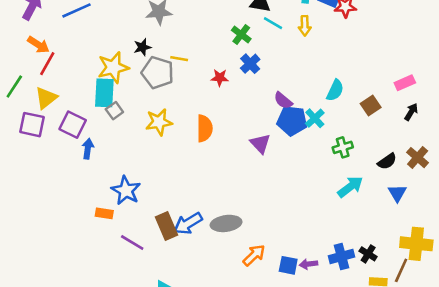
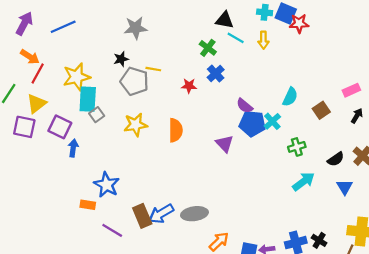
yellow star: (113, 68) -> (77, 77), moved

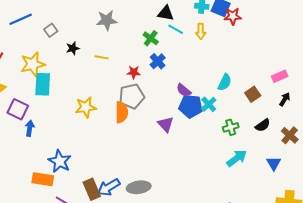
gray star: (136, 28) -> (107, 20), moved
gray pentagon: (134, 81) -> (132, 96), moved, turned -30
gray square: (97, 115) -> (51, 30), moved
black semicircle: (336, 159) -> (263, 125), moved
orange rectangle: (88, 205) -> (43, 179), size x1.5

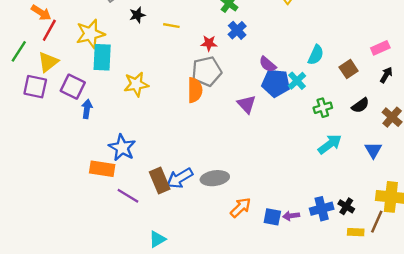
yellow star: (86, 107) -> (136, 84), moved

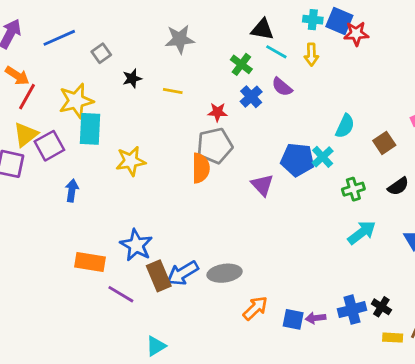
purple semicircle: (268, 64) -> (282, 87), moved
purple square: (73, 87) -> (49, 146), moved, turned 35
blue star: (122, 148) -> (136, 245), moved

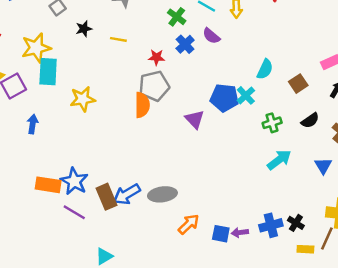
blue star: (136, 245) -> (74, 181), moved

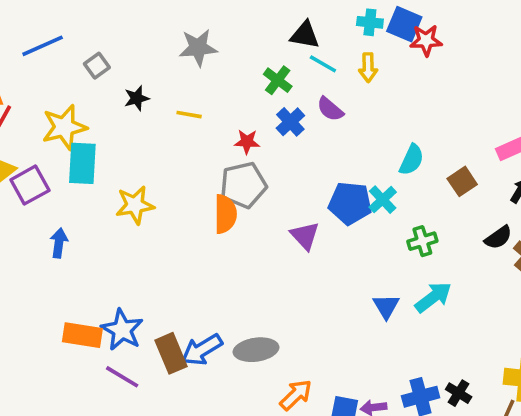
black semicircle: (310, 120) -> (498, 238), moved
blue triangle: (323, 166) -> (386, 306), moved

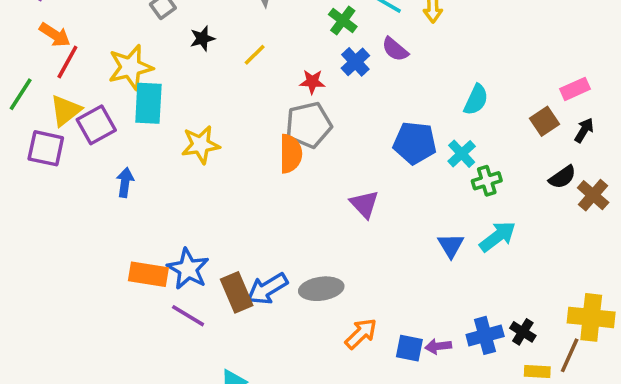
yellow line: (189, 115) -> (255, 55), turned -55
brown square: (462, 181) -> (544, 121), moved
cyan cross: (383, 200) -> (462, 154), moved
purple triangle: (305, 236) -> (364, 204), moved

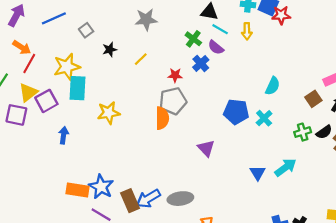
purple semicircle: (395, 49) -> (216, 47), moved
green cross: (487, 181) -> (303, 132), moved

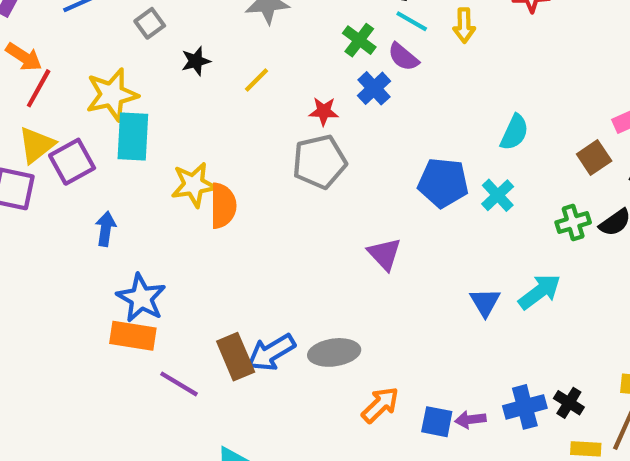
orange semicircle: (162, 118) -> (223, 206), moved
blue star: (101, 187) -> (141, 298), moved

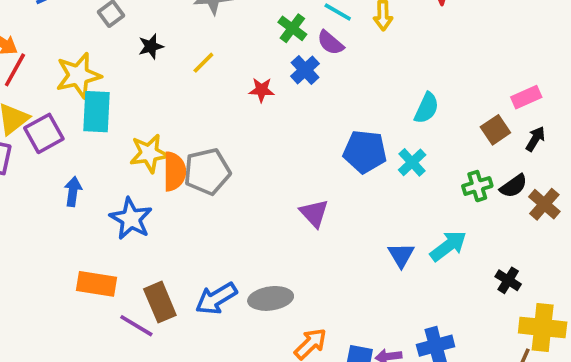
gray pentagon: (319, 162) -> (207, 172), moved
blue star: (141, 298) -> (131, 219), moved
brown rectangle: (236, 357) -> (160, 302), moved
black cross: (569, 403) -> (508, 280), moved

